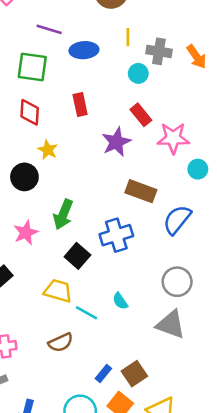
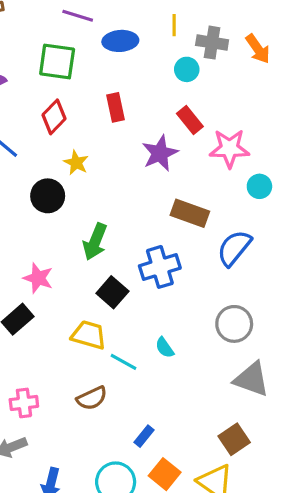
red diamond: (30, 112) -> (54, 117), turned 40
pink star: (26, 233) -> (38, 278), moved, turned -30
gray triangle: (171, 324) -> (252, 379), moved
brown square: (134, 374) -> (234, 439), moved

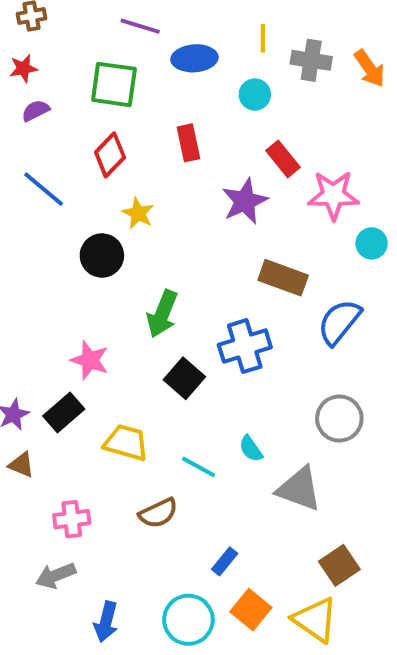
cyan circle: (187, 69) -> (255, 95), moved
yellow trapezoid: (89, 335) -> (126, 443), moved
gray triangle: (252, 379) -> (299, 489), moved

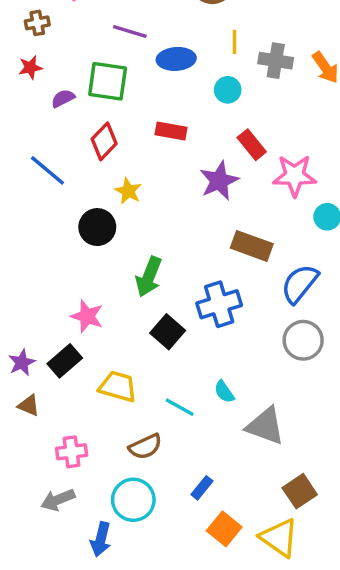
purple semicircle: (36, 111) -> (63, 98), moved
red rectangle: (188, 143) -> (171, 131), turned -68
gray circle: (339, 419) -> (303, 340), moved
cyan circle: (188, 620) -> (133, 500), moved

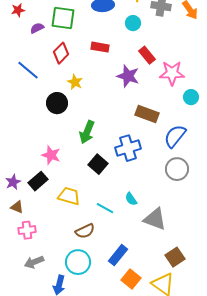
purple star: (219, 181) -> (128, 76), turned -30
pink cross: (72, 452) -> (27, 230), moved
blue rectangle: (202, 488) -> (118, 255), size x1.5

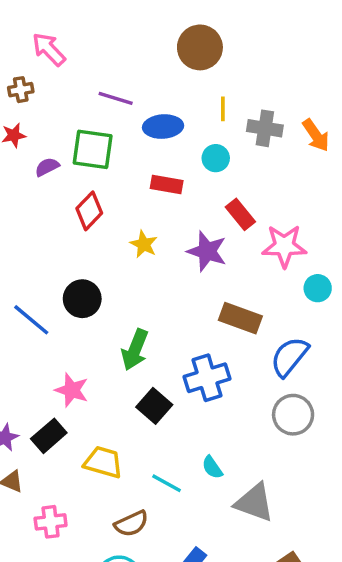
red rectangle: (100, 47) -> (167, 185), moved
blue line: (28, 70) -> (31, 320), moved
yellow star: (75, 82) -> (144, 244), moved
pink cross: (27, 230) -> (51, 522), moved

